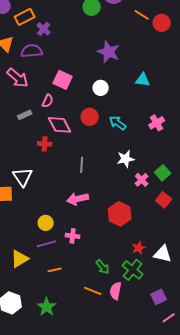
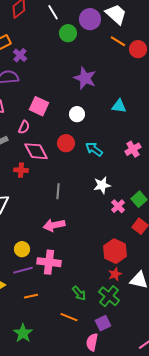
red hexagon: (120, 214) -> (115, 251), moved
pink cross: (73, 236) -> (49, 262), size x1.6
pink semicircle: (116, 291) -> (92, 342), moved
purple square: (159, 297) -> (103, 323), moved

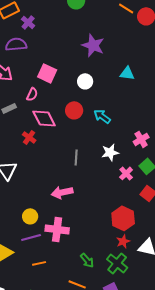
pink cross: (133, 149) -> (141, 139), moved
red cross: (21, 170) -> (29, 137), turned 32
gray line: (58, 191) -> (76, 157), moved

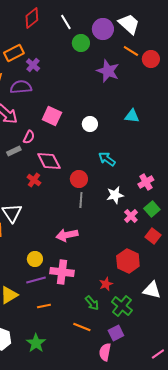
purple star: (93, 45) -> (108, 71), moved
pink semicircle: (32, 94) -> (29, 137), moved
red circle: (74, 110) -> (79, 179), moved
red star: (123, 241) -> (106, 284), moved

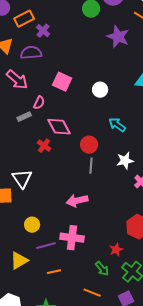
yellow circle: (35, 259) -> (32, 225), moved

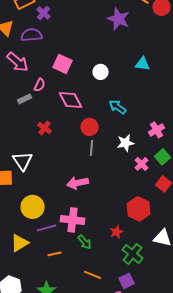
pink diamond: (59, 127) -> (71, 100), moved
yellow circle: (32, 225) -> (33, 207), size x1.5
green arrow: (102, 269) -> (85, 242), moved

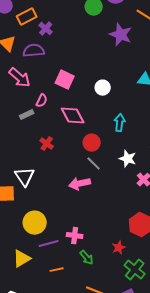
cyan arrow: (118, 107) -> (120, 123), turned 60
white star: (126, 143) -> (128, 159), turned 30
gray line: (92, 148) -> (94, 164), turned -49
pink arrow: (78, 183) -> (80, 184), moved
pink cross: (73, 220) -> (75, 236), size x0.7

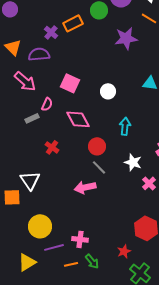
orange rectangle: (27, 17) -> (73, 23), moved
purple star: (121, 35) -> (126, 38), turned -30
orange line: (57, 270) -> (71, 264), moved

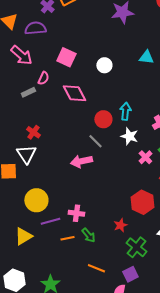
cyan arrow: (125, 126) -> (125, 111), moved
red circle: (97, 146) -> (103, 119), moved
red cross: (52, 147) -> (33, 132), moved

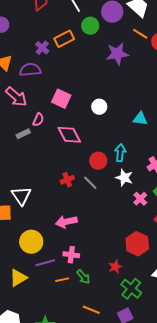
cyan triangle: (146, 57) -> (140, 119), moved
red cross: (33, 132) -> (67, 180), moved, turned 32
pink arrow: (81, 161) -> (66, 222), moved

